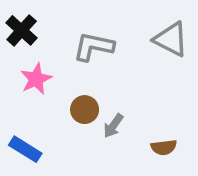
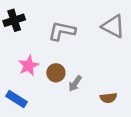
black cross: (22, 30) -> (14, 20), turned 30
pink star: (36, 79) -> (28, 66), moved

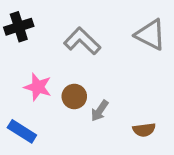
gray L-shape: (62, 31) -> (82, 41), turned 32
pink star: (28, 66) -> (38, 87), turned -30

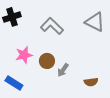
pink star: (38, 87) -> (24, 55), turned -30

